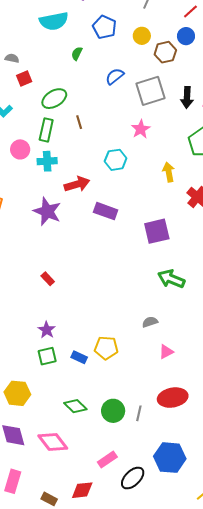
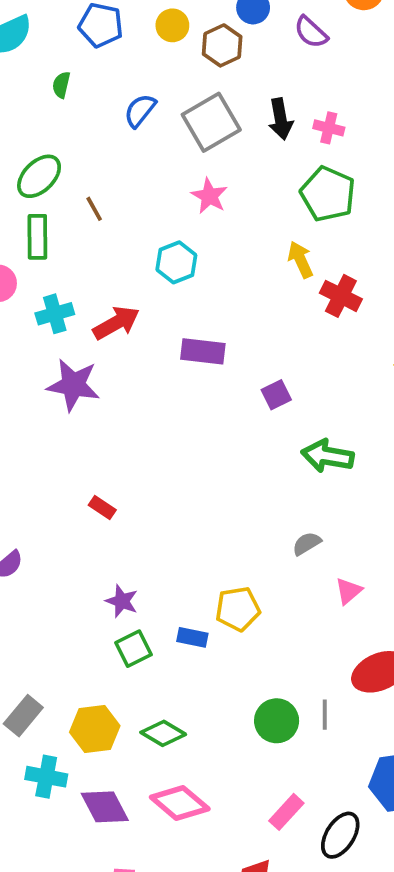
cyan cross: (47, 161) -> (55, 314), moved
yellow arrow: (169, 172) -> (300, 260), moved
purple rectangle: (106, 211) -> (203, 351), moved
purple square: (157, 231) -> (276, 395), moved, size x0.6
green diamond: (75, 406) -> (163, 733), moved

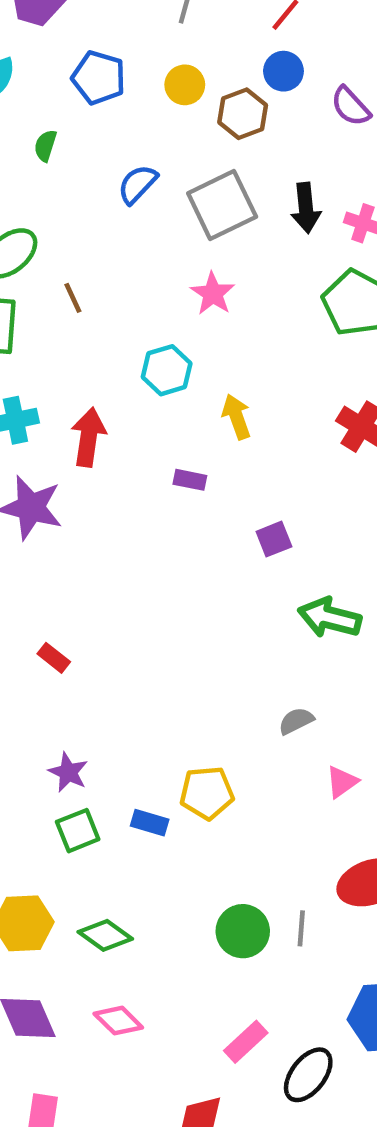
yellow arrow: (300, 260) -> (237, 417), moved
red arrow: (116, 323) -> (88, 437), turned -57
purple rectangle: (203, 351) -> (190, 480), size x0.6
pink diamond: (180, 803) -> (118, 1021), size x0.7

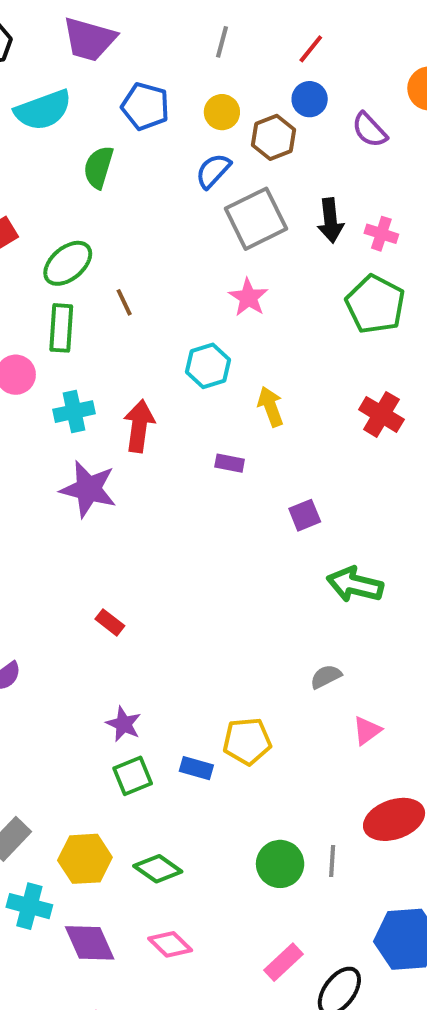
green semicircle: (45, 146) -> (99, 167), size x1.5
blue semicircle: (138, 184) -> (213, 171), moved

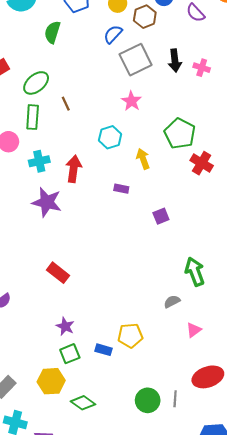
green pentagon: (375, 304) -> (180, 133), moved
green arrow: (355, 585) -> (195, 272), moved, turned 56
red rectangle: (110, 622) -> (58, 273), size x1.5
yellow hexagon: (85, 859) -> (51, 381), moved

